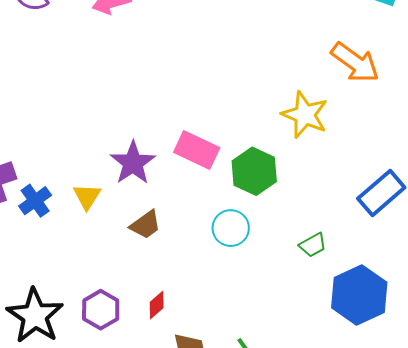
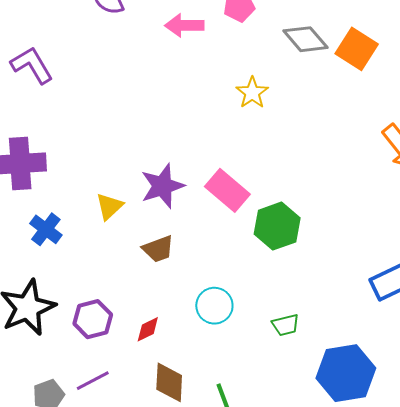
yellow star: (305, 115) -> (252, 93), moved, size x0.7
blue cross: (35, 201) -> (46, 229), moved, turned -32
cyan circle: (231, 228) -> (214, 306), moved
green trapezoid: (313, 245) -> (286, 325), moved

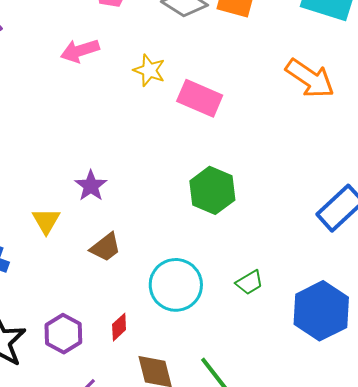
pink arrow: (184, 25) -> (80, 51), moved
purple star: (162, 186) -> (91, 186), size x0.7
pink rectangle: (227, 190) -> (200, 98), moved
cyan circle: (214, 306) -> (176, 285), size x1.4

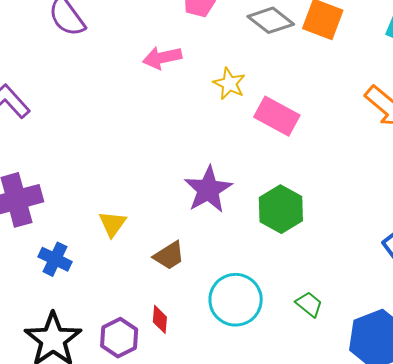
purple star: (91, 186) -> (208, 189), moved, size x1.5
green trapezoid: (249, 282) -> (309, 304), turned -116
red diamond: (119, 327) -> (160, 319), moved, turned -48

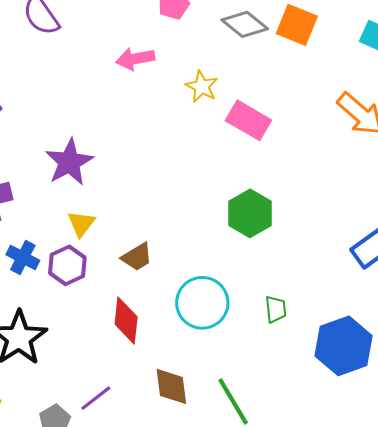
purple star: (208, 189) -> (69, 162), moved
green trapezoid: (309, 304) -> (276, 309), turned 44
red diamond: (160, 319) -> (126, 321), size x1.6
purple hexagon: (119, 338) -> (67, 265), moved

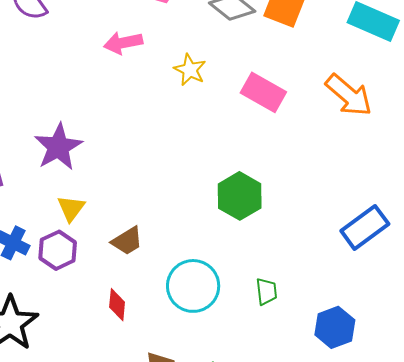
pink rectangle: (248, 120) -> (263, 92), moved
red diamond: (126, 321) -> (117, 305), size x0.7
blue hexagon: (344, 346) -> (335, 327), size x0.7

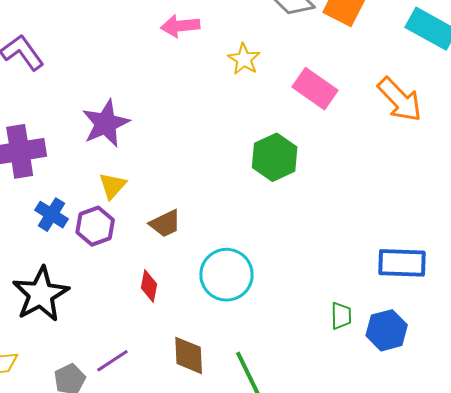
green hexagon: (240, 196) -> (275, 157), moved
blue rectangle: (365, 227) -> (402, 263), moved, turned 33
green trapezoid: (267, 292) -> (341, 316), moved
blue hexagon: (335, 327) -> (387, 330), moved

